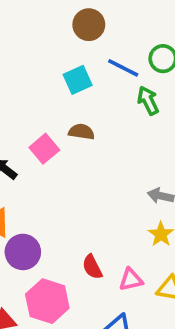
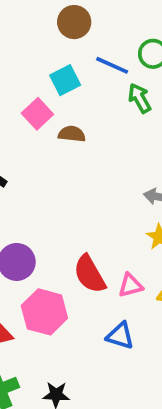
pink square: (44, 149) -> (37, 114), moved
red semicircle: (92, 267) -> (90, 274), size x1.5

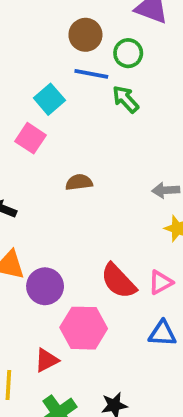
brown circle: (74, 22) -> (85, 35), moved
brown semicircle: (72, 134) -> (79, 182), moved

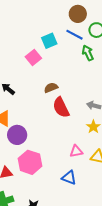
brown semicircle: (79, 182) -> (51, 88), turned -32
red semicircle: (118, 281) -> (61, 107), moved

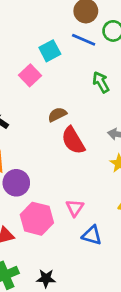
green arrow: (88, 53) -> (101, 82), moved
pink triangle: (76, 151) -> (75, 208), moved, turned -40

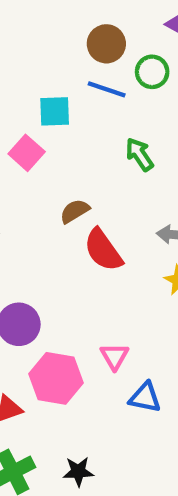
cyan square: (50, 51) -> (55, 111), turned 30

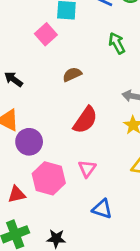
red semicircle: (103, 250) -> (85, 120), moved, turned -116
blue triangle: (145, 397) -> (102, 209), moved

